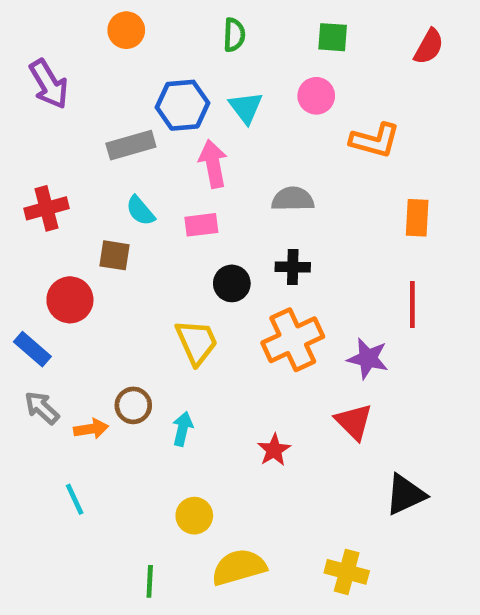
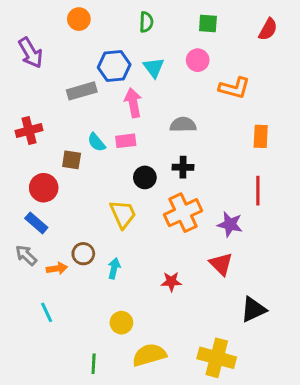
cyan semicircle: (140, 211) -> (96, 142), moved
blue rectangle: (32, 349) -> (36, 223), moved
red star: (274, 450) -> (171, 282), turned 30
yellow cross: (347, 572) -> (217, 358), size x1.4

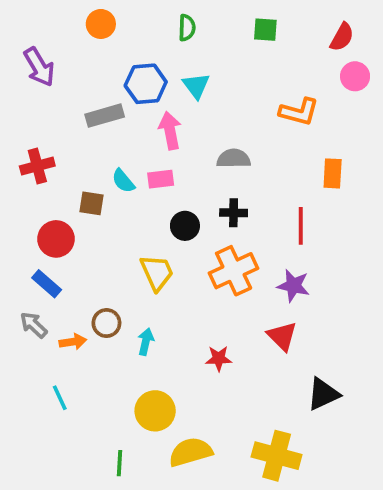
pink circle: (198, 60) -> (355, 76), moved
red line: (258, 191) -> (301, 226), moved
yellow circle: (121, 323) -> (155, 411), size x1.4

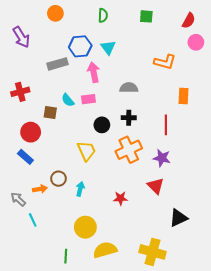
gray arrow: (34, 325) -> (18, 199), moved

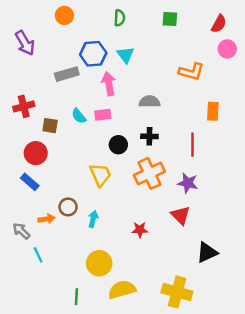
brown square: (50, 113) -> (50, 126), moved

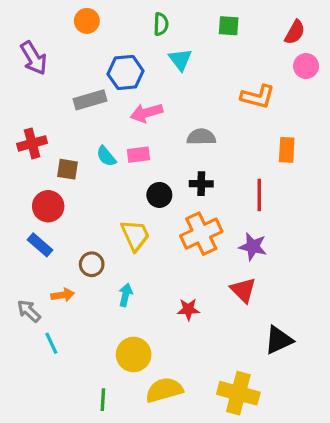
cyan triangle: (125, 55) -> (180, 60), moved
pink arrow: (109, 84) -> (146, 113), turned -95
brown circle: (68, 207) -> (92, 264), moved

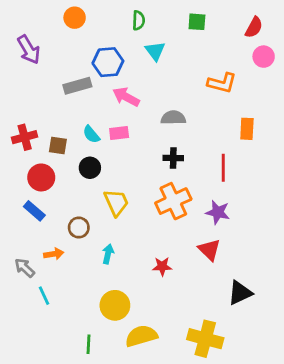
pink arrow: (146, 113) -> (126, 97), turned 44
red cross: (32, 143) -> (25, 137), moved
black circle: (159, 195) -> (90, 168), moved

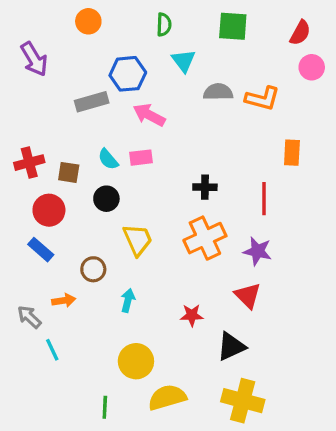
green square: (197, 22) -> (233, 26), size x1.4
gray semicircle: (173, 118) -> (218, 92), moved
black triangle: (240, 293) -> (231, 346), moved

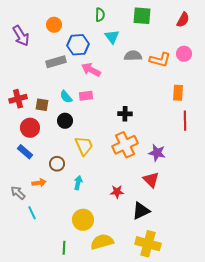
orange circle: (88, 21) -> (54, 25), moved
pink circle: (312, 67) -> (184, 54), moved
red line: (264, 199) -> (185, 121), moved

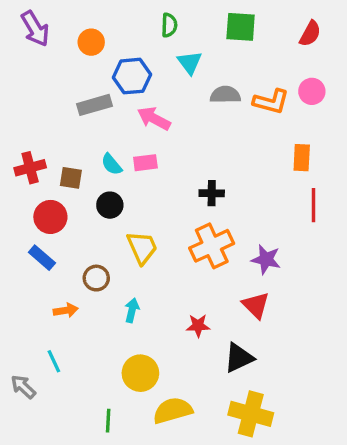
purple arrow: (21, 36) -> (35, 29), moved
gray arrow: (18, 193) -> (23, 387), moved

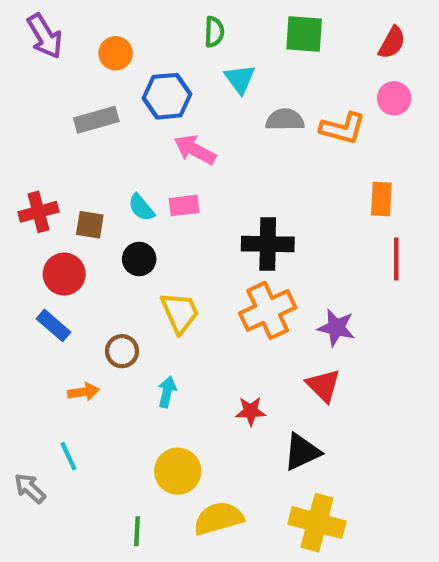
pink circle: (312, 91) -> (394, 98), moved
gray rectangle: (95, 105) -> (96, 120), moved
black cross: (212, 193) -> (268, 244), size x1.6

